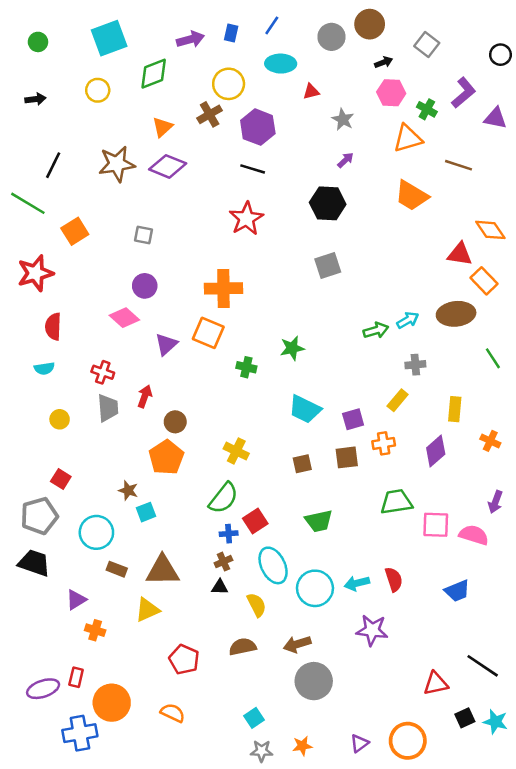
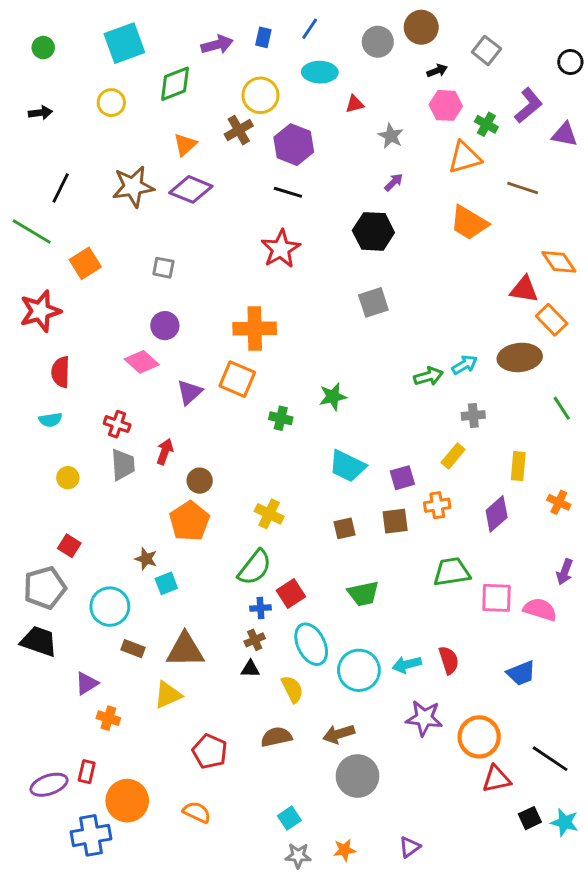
orange circle: (408, 741) -> (479, 737), moved

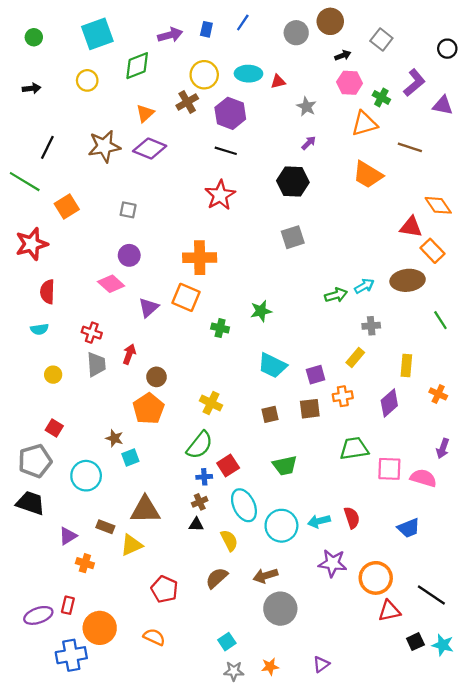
cyan ellipse: (320, 72) -> (248, 74), moved
brown rectangle: (133, 649) -> (105, 527), moved
brown semicircle: (276, 737) -> (217, 578), turned -30

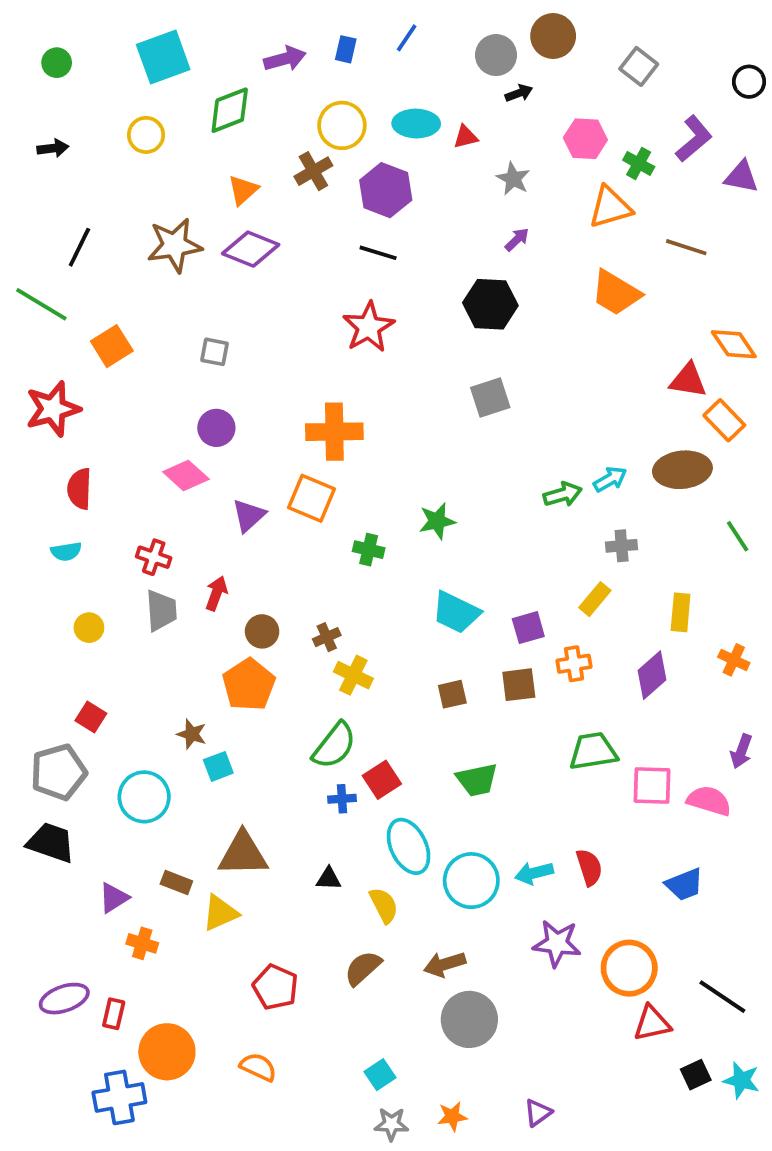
black arrow: (343, 55) -> (519, 93), moved
brown cross: (200, 502) -> (327, 637), moved
purple ellipse: (38, 615) -> (64, 999), moved

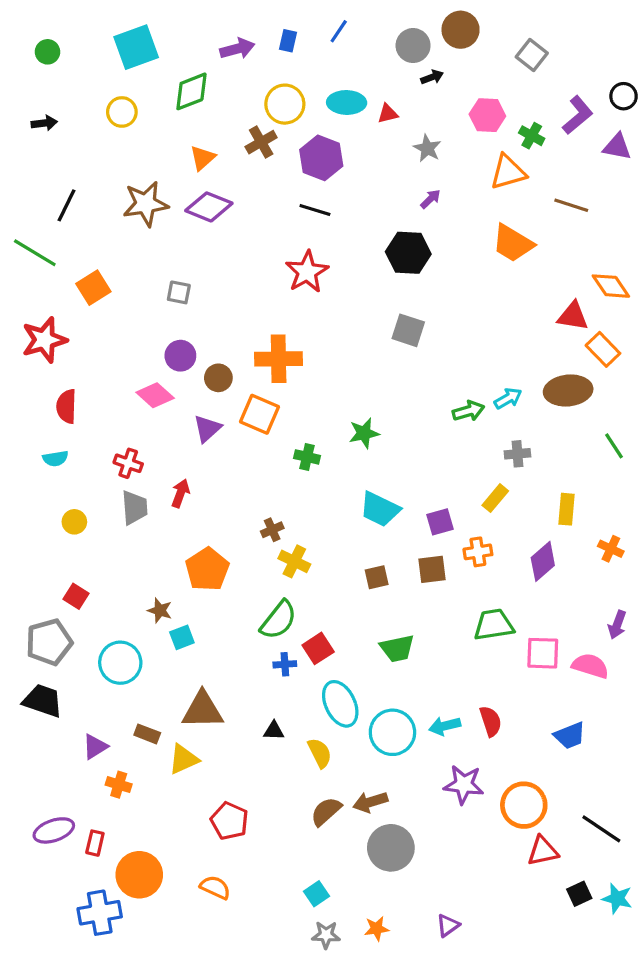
black circle: (749, 82) -> (624, 96), moved
gray square: (490, 397) -> (408, 330), turned 36
brown circle: (262, 631) -> (218, 378), moved
brown semicircle: (363, 968) -> (326, 811), moved

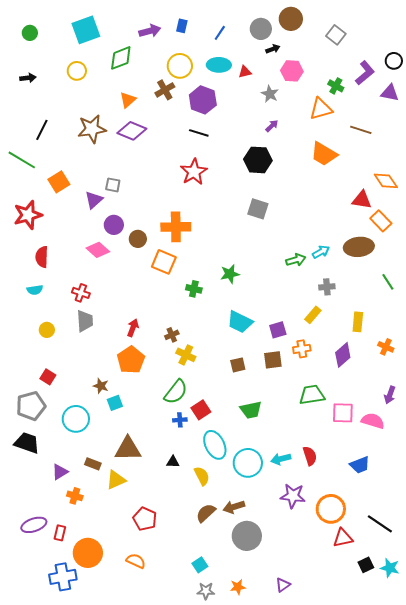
blue line: (339, 31) -> (220, 33), moved
pink hexagon: (487, 115) -> (292, 71), moved
purple triangle: (207, 428) -> (94, 200), moved
red arrow: (180, 493) -> (133, 328), moved

